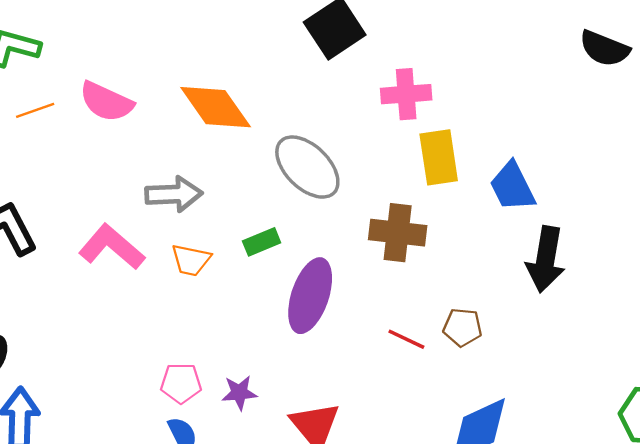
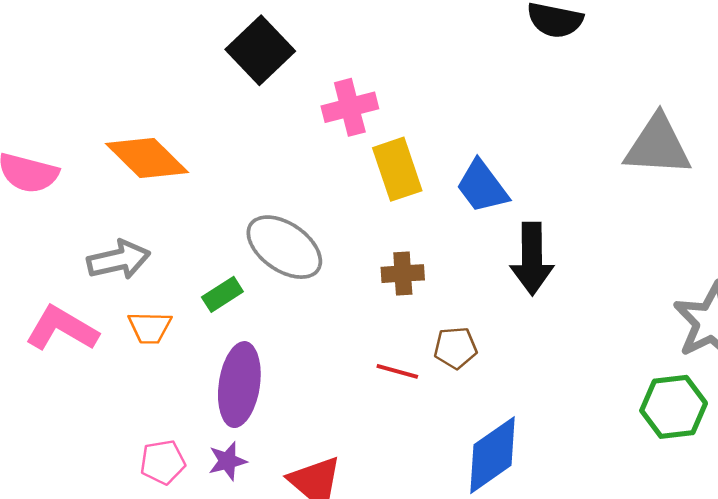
gray ellipse: (307, 167) -> (284, 247), moved
brown cross: (398, 233) -> (403, 274), moved, size x0.7
purple ellipse: (310, 296) -> (239, 385), moved

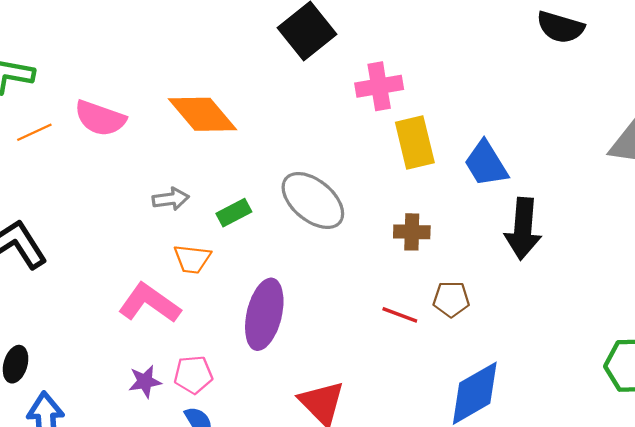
gray arrow: (119, 260) -> (171, 199), size x0.7
green rectangle: (222, 294) -> (234, 213), moved
pink L-shape: (62, 329) -> (149, 303), moved
purple star: (227, 461) -> (145, 381), moved

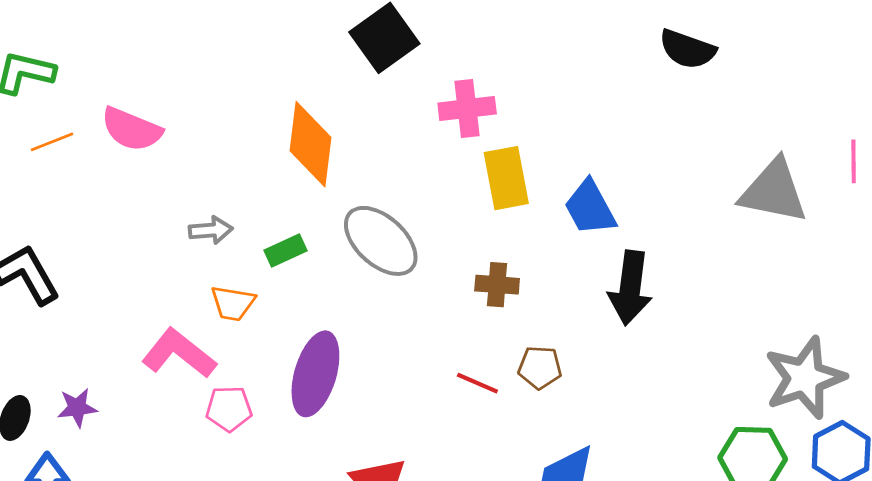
orange diamond: (202, 114) -> (311, 144), moved, turned 44
pink pentagon: (193, 375) -> (229, 409), moved
purple star: (145, 381) -> (77, 408), moved

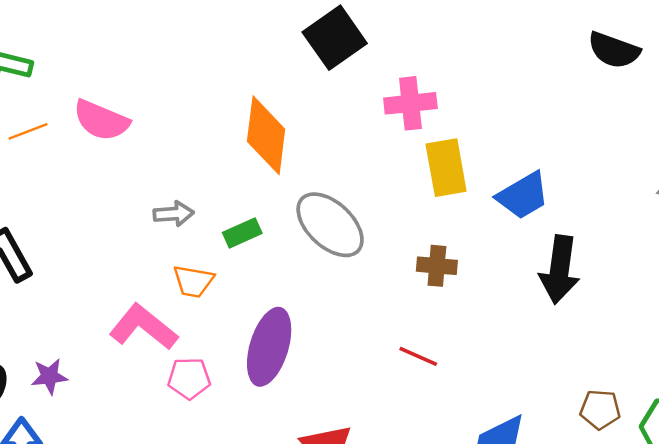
blue trapezoid: (590, 208) -> (523, 196), turned -92
brown pentagon: (540, 367) -> (600, 409), moved

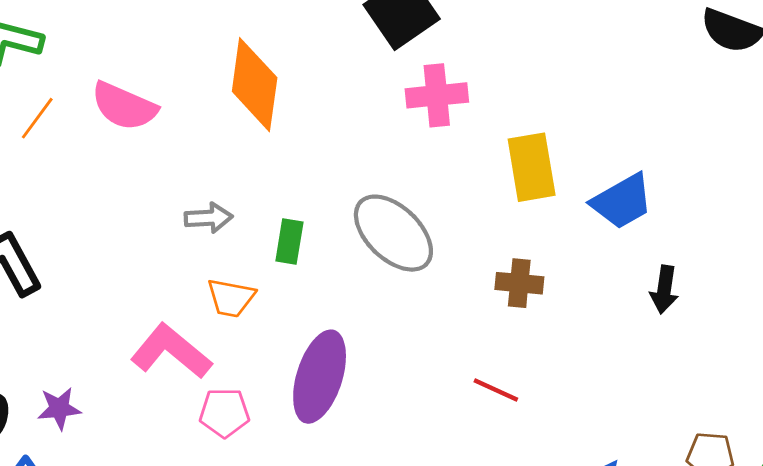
pink cross: (410, 103) -> (437, 95), moved
orange line: (28, 131) -> (37, 118), turned -33
orange diamond: (266, 135) -> (255, 85), moved
green rectangle: (242, 233) -> (289, 241), turned -57
black arrow: (560, 270) -> (664, 289), size x0.6

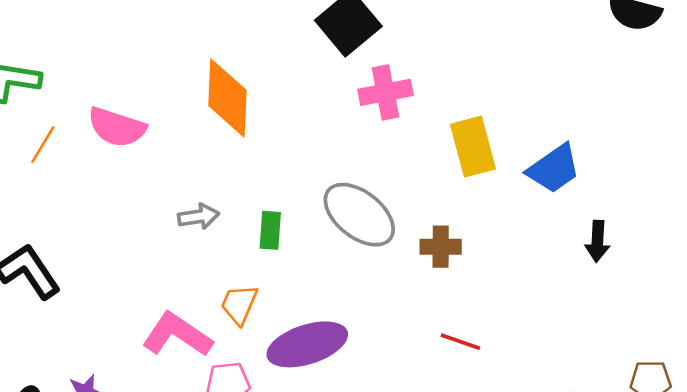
brown cross: (519, 283) -> (441, 247), moved
orange trapezoid: (231, 298) -> (239, 304), moved, turned 108
purple ellipse: (320, 377) -> (307, 344), turned 60

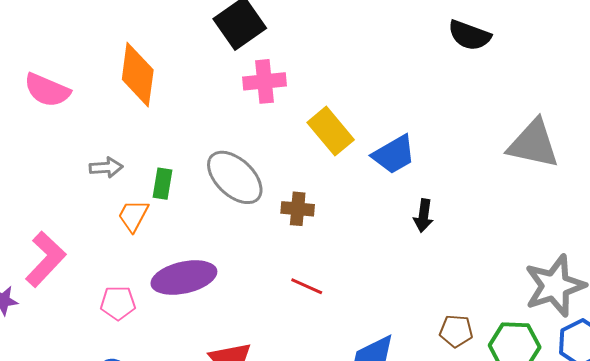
yellow rectangle: (473, 147) -> (331, 131), turned -30
orange trapezoid: (239, 304) -> (133, 216), moved
pink L-shape: (177, 335) -> (46, 259), moved, turned 94

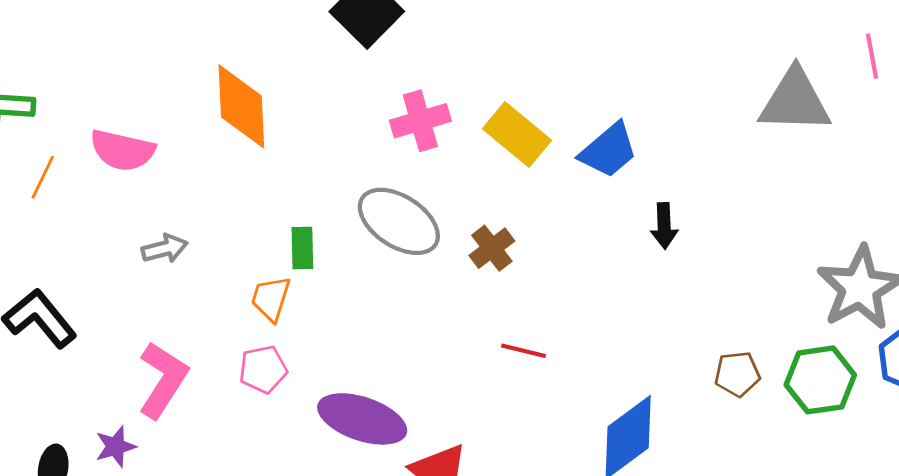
pink cross: (265, 81) -> (420, 121), moved
gray arrow: (106, 167) -> (165, 249), moved
brown cross: (298, 209) -> (492, 248), turned -32
purple ellipse: (184, 278) -> (362, 419), moved, turned 42
pink pentagon: (118, 303) -> (263, 369), moved

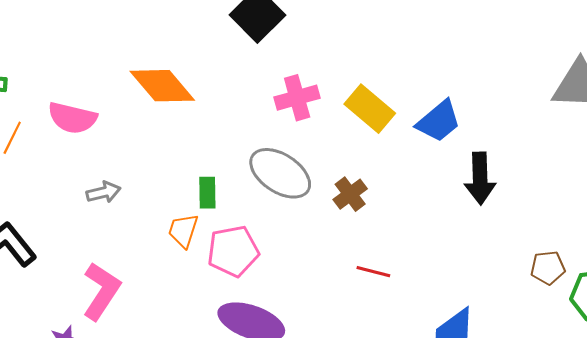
orange diamond: (241, 106) -> (162, 86), turned -38
black arrow: (664, 226) -> (480, 178), size x1.5
pink pentagon: (263, 369) -> (233, 251), moved, size x1.4
brown pentagon: (737, 374) -> (548, 268), moved

